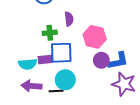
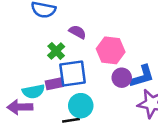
purple semicircle: (69, 19) -> (78, 32), turned -48
green cross: (50, 33) -> (56, 51), turned -32
purple arrow: (31, 86) -> (20, 107), moved

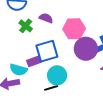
green cross: (56, 51) -> (26, 26), moved
purple circle: (122, 78) -> (86, 49), size x1.5
cyan semicircle: (33, 91) -> (18, 70), turned 36

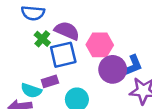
purple semicircle: (46, 18) -> (67, 31), size x1.5
blue square: (47, 51) -> (63, 55), moved

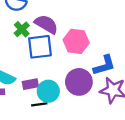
purple circle: (113, 69) -> (79, 82), moved
purple rectangle: (50, 81) -> (30, 84), moved

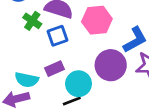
blue square: (40, 47) -> (58, 36), size x0.7
purple rectangle: (30, 84) -> (55, 69), moved

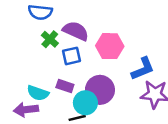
purple circle: (111, 65) -> (100, 90), moved
purple rectangle: (55, 69) -> (65, 86), turned 35

